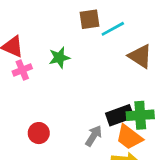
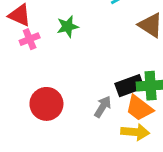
red circle: (39, 133) -> (46, 104), size x1.5

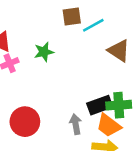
gray arrow: (103, 107) -> (76, 124), turned -42

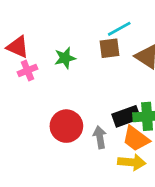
brown square: (72, 16) -> (109, 48), moved
red circle: (25, 122) -> (66, 126), moved

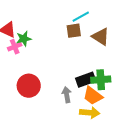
green star: (65, 58) -> (24, 39), moved
red circle: (66, 126) -> (29, 86), moved

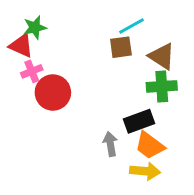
green star: (24, 39) -> (35, 28), moved
green cross: (101, 80) -> (162, 86), moved
red circle: (29, 86) -> (53, 93), moved

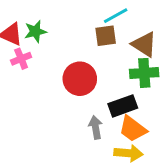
green star: (35, 28) -> (35, 31), moved
red circle: (53, 93) -> (80, 79), moved

